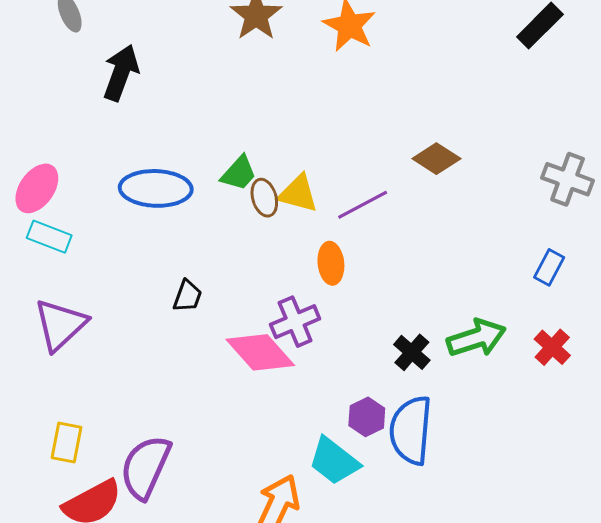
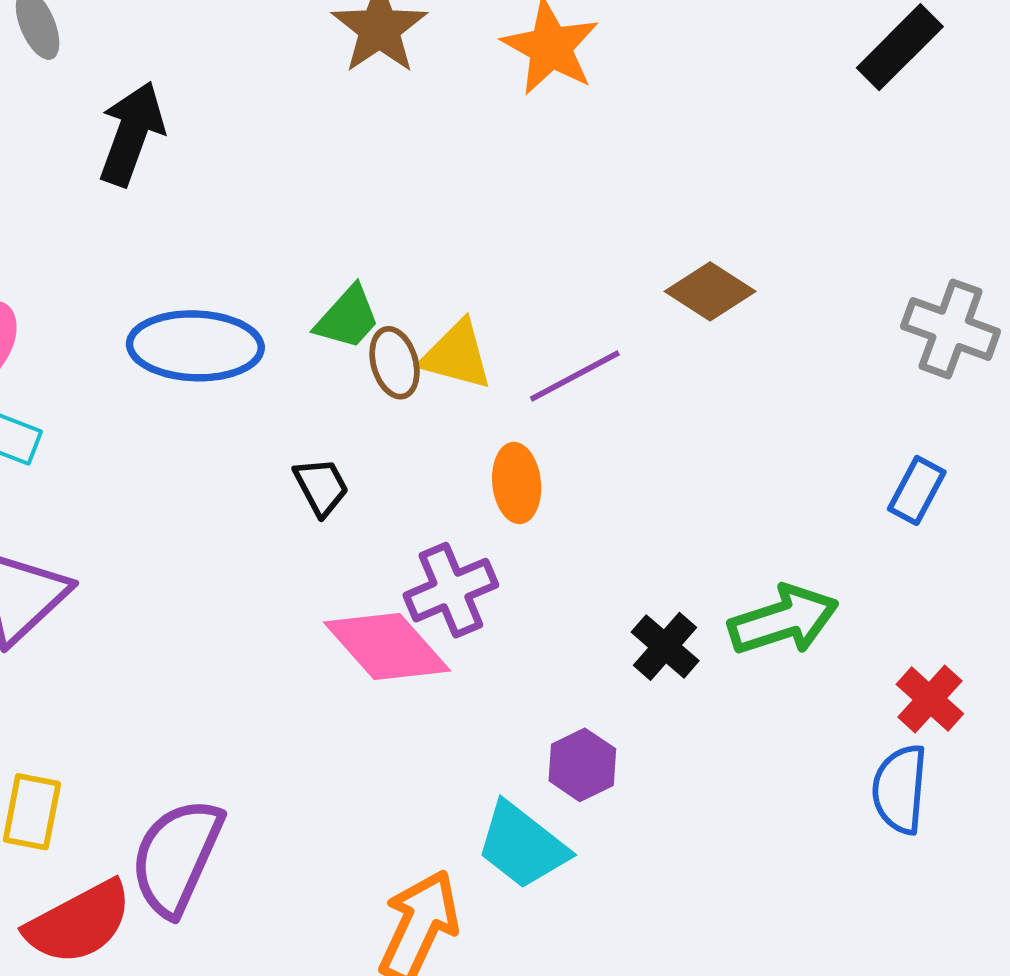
black trapezoid: (187, 296) -> (321, 487), moved, turned -48
red cross: (552, 347) -> (930, 699), moved
blue semicircle: (411, 430) -> (900, 789), moved, size x0.7

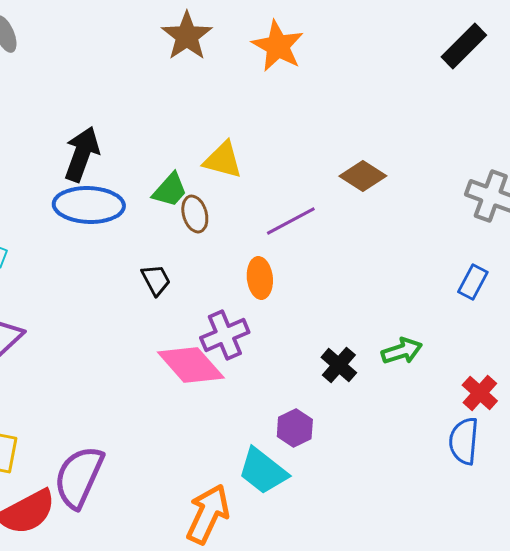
black arrow: (131, 134) -> (82, 154), moved
yellow triangle: (456, 355) -> (223, 160), moved
green arrow: (783, 620) -> (402, 351), size x0.7

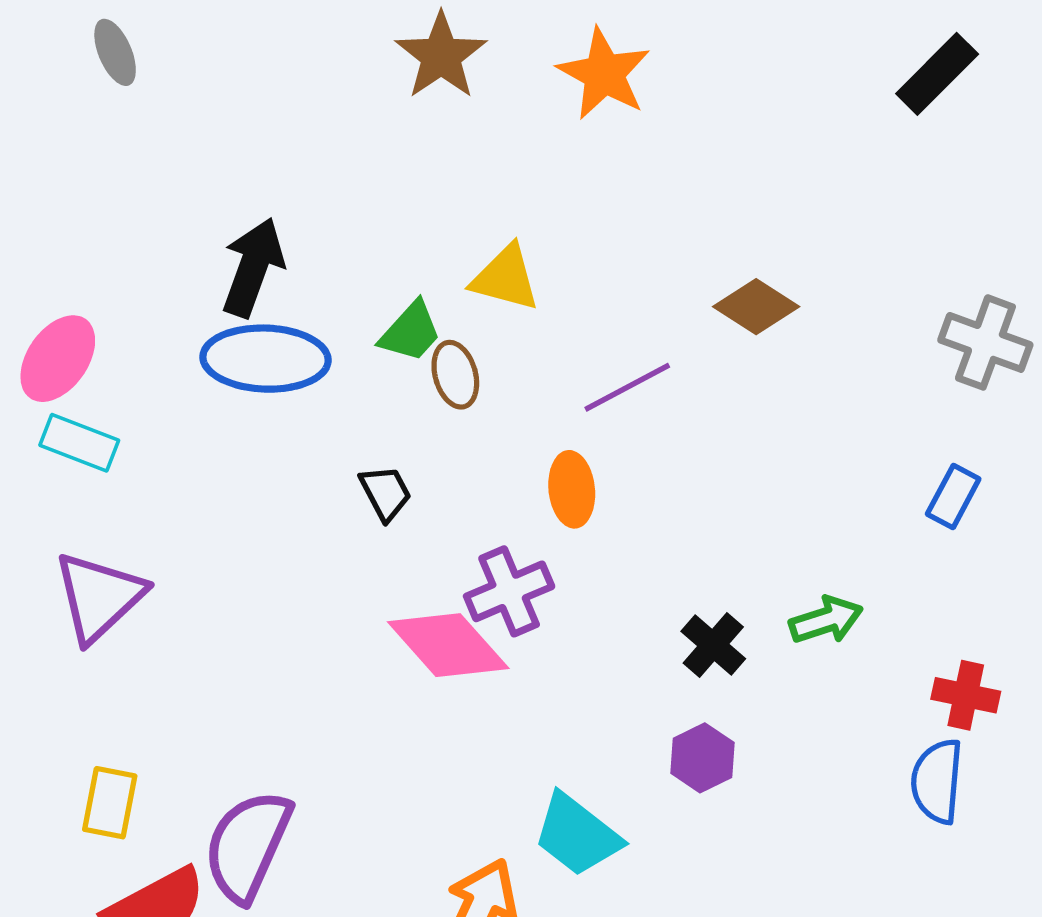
red cross: (480, 393) -> (966, 695), turned -30
purple hexagon: (295, 428) -> (702, 758), moved

